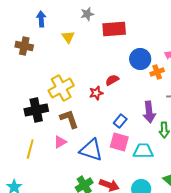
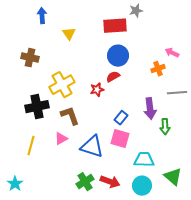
gray star: (87, 14) -> (136, 11), moved
brown cross: (24, 46) -> (30, 58), moved
blue circle: (140, 59) -> (118, 56), moved
cyan trapezoid: (143, 151) -> (144, 160), moved

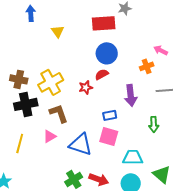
brown cross: (30, 58) -> (19, 79), moved
purple arrow: (150, 109) -> (131, 95), moved
blue rectangle: (121, 118) -> (110, 115), turned 40

